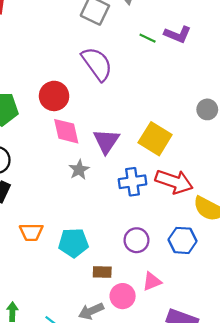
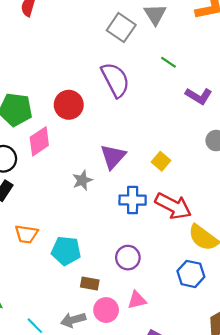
purple L-shape: (178, 34) -> (199, 96), moved
pink diamond: (66, 131) -> (39, 141), moved, turned 60
yellow square: (155, 139) -> (161, 161), size x0.6
blue hexagon: (182, 240) -> (191, 274), moved

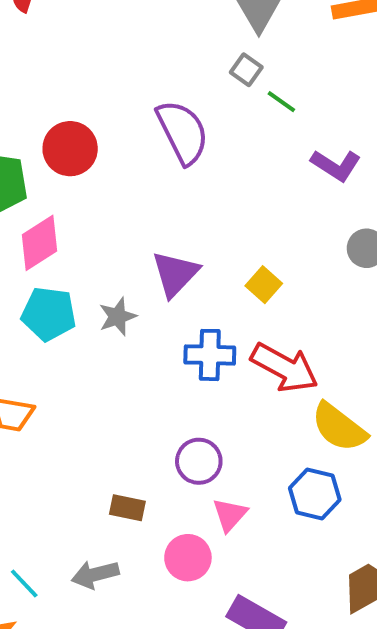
gray square: (121, 28) -> (246, 70), moved, size x0.6
red circle: (69, 105) -> (70, 149), moved
cyan pentagon: (66, 251) -> (49, 314), moved
pink triangle: (137, 300) -> (230, 515), moved, turned -36
pink circle: (106, 310) -> (188, 558), moved

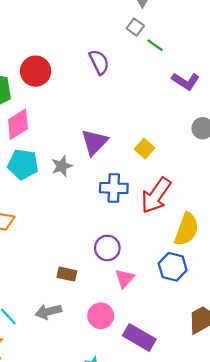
purple semicircle: (183, 132) -> (99, 62), size x0.7
red arrow: (284, 368) -> (156, 195), turned 96
yellow semicircle: (339, 427) -> (187, 229), turned -108
pink circle: (188, 558) -> (101, 316), moved

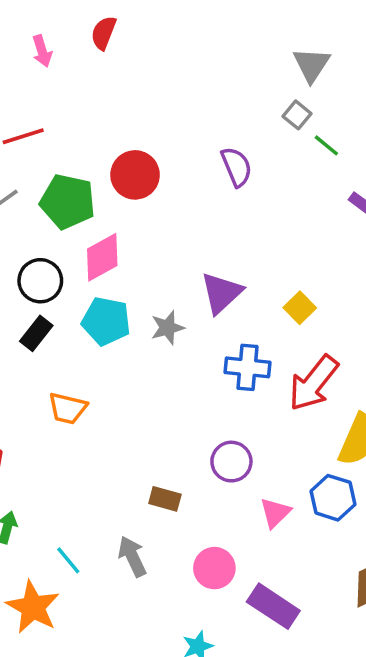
pink triangle: (125, 278) -> (275, 513), moved
gray arrow: (48, 312) -> (132, 556), turned 75

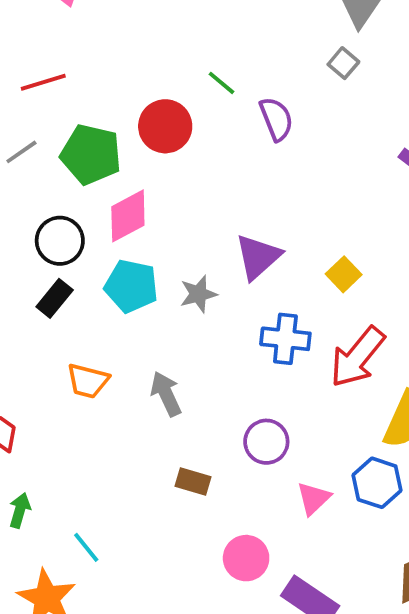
green line: (326, 145) -> (221, 83), moved
gray arrow: (132, 556) -> (166, 394), moved

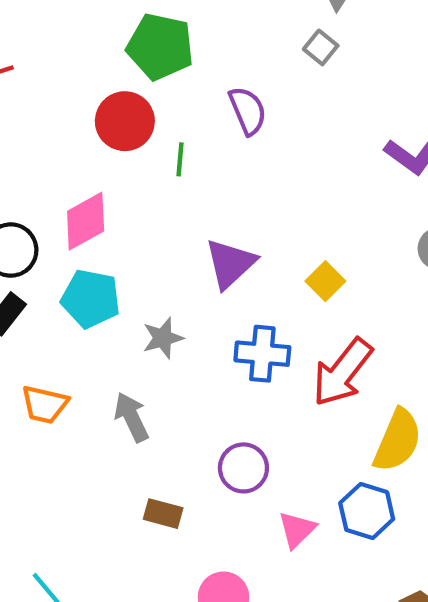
green line: (221, 83) -> (180, 159), moved, turned 56
green pentagon: (91, 154) -> (160, 47), moved
gray star: (198, 294) -> (163, 338), moved

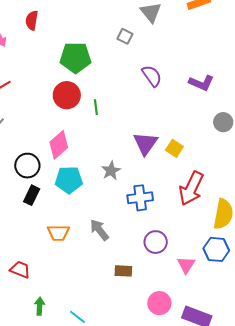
gray square: (321, 47) -> (125, 36), moved
purple semicircle: (248, 111) -> (152, 76), moved
purple triangle: (230, 264) -> (145, 143), moved
gray star: (163, 338) -> (111, 171), moved
blue cross: (262, 354) -> (140, 198), moved

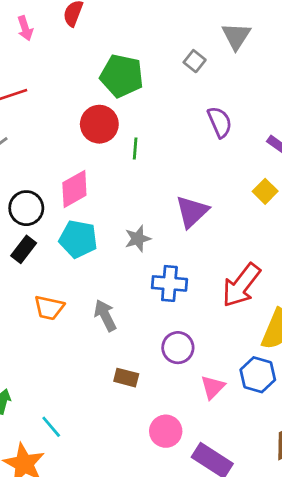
yellow square: (174, 148) -> (265, 191), moved

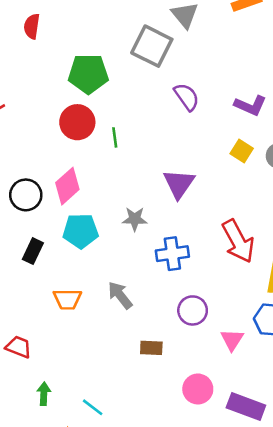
gray square: (195, 61) -> (152, 46), size x2.0
black circle: (26, 208) -> (26, 195), moved
gray star: (138, 239) -> (135, 219), turned 30
red arrow: (241, 285) -> (238, 241), turned -54

